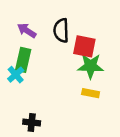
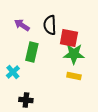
green rectangle: (23, 60) -> (32, 52), moved
cyan cross: (16, 75) -> (13, 72), moved

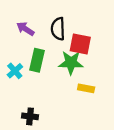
green star: (74, 54) -> (71, 63), moved
cyan cross: (13, 72) -> (15, 71), moved

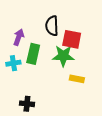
purple arrow: (25, 29) -> (19, 37), moved, turned 77
cyan cross: (15, 71) -> (13, 63), turned 32

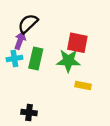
black semicircle: (52, 26) -> (28, 24), moved, turned 48
cyan cross: (13, 63) -> (14, 58), moved

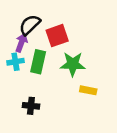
red square: (77, 43) -> (57, 36), moved, turned -30
black cross: (29, 113) -> (31, 106), moved

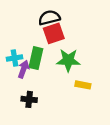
black semicircle: (30, 25) -> (49, 18), moved, turned 30
purple arrow: (21, 43) -> (24, 69), moved

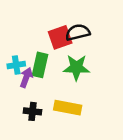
black semicircle: (49, 18) -> (78, 32), moved
yellow rectangle: (83, 85) -> (68, 108), moved, size x1.5

